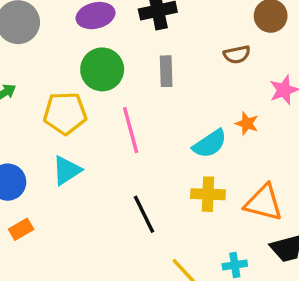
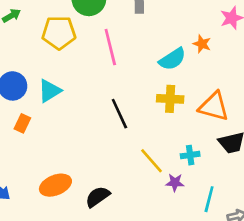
cyan triangle: (67, 170) -> (50, 91), moved
orange rectangle: (21, 229) -> (22, 123), turned -36

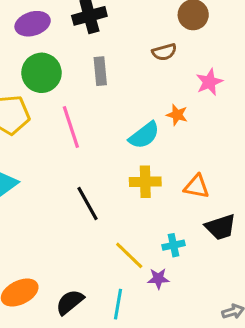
orange triangle: (214, 106) -> (197, 187), size x0.7
cyan line: (209, 199) -> (118, 304), moved

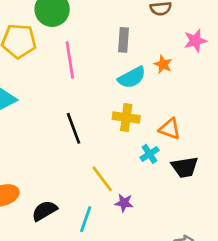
gray rectangle: (100, 71) -> (123, 40), moved
cyan cross: (174, 245) -> (150, 154), moved, turned -30

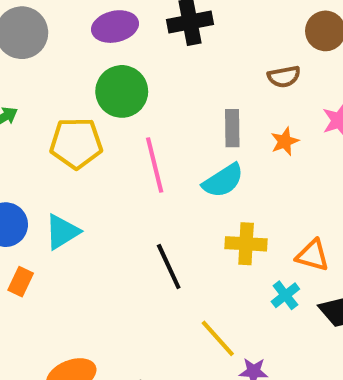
orange star: (163, 64) -> (285, 141), moved, turned 30
cyan semicircle: (132, 77) -> (223, 181), moved

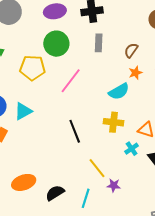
brown semicircle: (284, 77) -> (131, 50), moved, turned 133
gray rectangle: (232, 128) -> (99, 43), moved
pink line: (155, 165) -> (71, 81), turned 48
cyan semicircle: (223, 181) -> (119, 91), moved

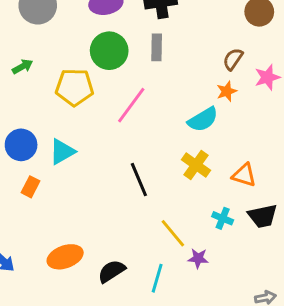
gray rectangle: (99, 43) -> (157, 47), moved
brown semicircle: (131, 50) -> (233, 59), moved
yellow cross: (114, 122) -> (196, 165), turned 30
cyan cross: (132, 149) -> (223, 218), moved, turned -32

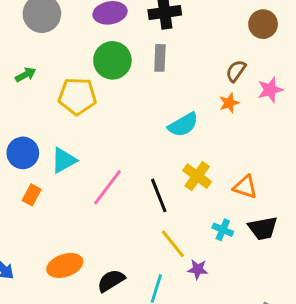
pink line: (131, 105) -> (108, 187), moved
cyan semicircle: (203, 120) -> (183, 125), moved
black line: (139, 180) -> (159, 195), moved

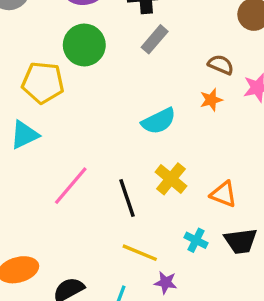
gray rectangle: (160, 58) -> (155, 39), moved, turned 35
brown semicircle: (236, 71) -> (221, 65), turned 75
cyan triangle: (64, 160) -> (24, 135), moved
yellow line: (173, 244) -> (140, 253), turned -32

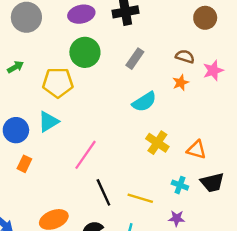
gray rectangle: (155, 39) -> (135, 59), moved
black line: (127, 198) -> (103, 192), moved
purple star: (166, 283) -> (177, 218), moved

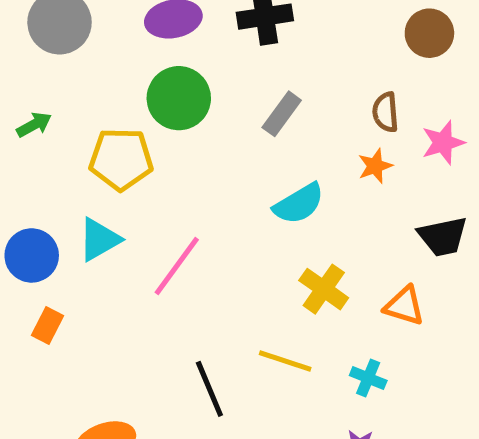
brown semicircle: (185, 57) -> (385, 112), turned -114
pink line: (86, 155) -> (177, 266), moved
black trapezoid: (212, 182) -> (443, 236), moved
yellow line: (140, 198) -> (285, 361), moved

